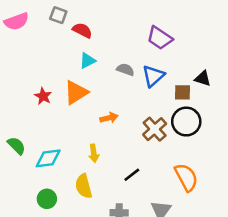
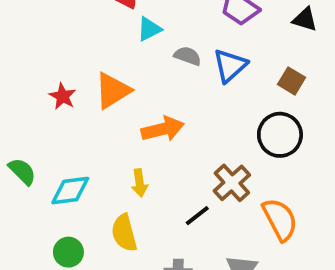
cyan triangle: (87, 61) -> (149, 29), moved
black triangle: (203, 78) -> (305, 19), moved
brown square: (182, 92) -> (291, 81), moved, turned 30
orange arrow: (109, 118) -> (163, 129), size x1.5
brown cross: (155, 129) -> (232, 183), moved

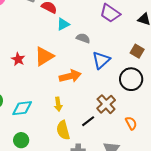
blue triangle: (230, 66) -> (101, 60), moved
orange semicircle: (280, 219) -> (131, 123), size x0.6
yellow semicircle: (124, 233) -> (63, 130), moved

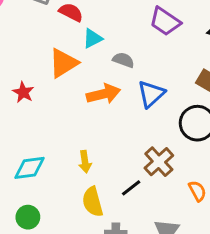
orange triangle: (44, 56) -> (63, 63), moved
orange arrow: (70, 76) -> (103, 94), moved

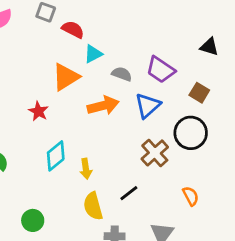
purple trapezoid: (165, 21) -> (161, 70), moved
red star: (23, 92) -> (38, 111), moved
brown cross: (159, 162) -> (155, 153), moved
cyan diamond: (29, 168) -> (56, 156), moved, turned -32

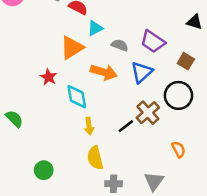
orange arrow: (103, 106) -> (104, 72), turned 30
cyan diamond: (56, 156) -> (77, 97), moved, turned -60
black line: (129, 193) -> (126, 126), moved

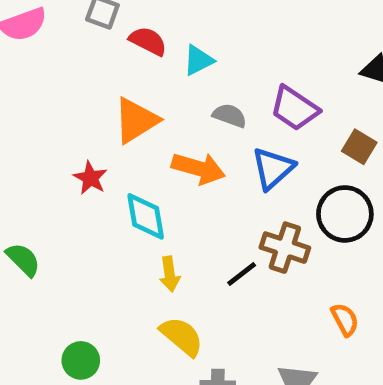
cyan triangle: (95, 28) -> (198, 60), moved
brown cross: (148, 113) -> (285, 248), turned -30
yellow semicircle: (95, 158) -> (182, 336), turned 145

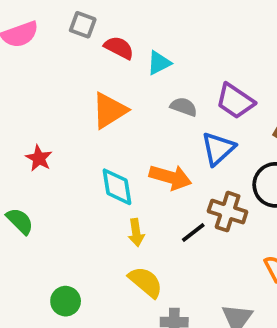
orange arrow: (198, 168) -> (170, 177), moved
red star: (90, 178) -> (39, 158), moved

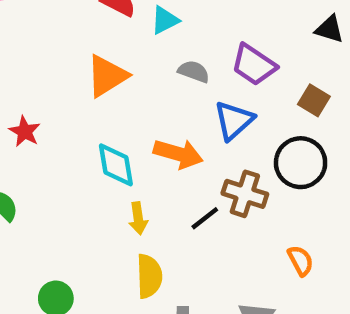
yellow semicircle: (146, 282) -> (149, 276), turned 48

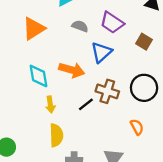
black circle: (301, 163) -> (144, 88), moved

